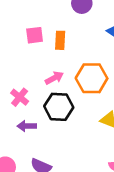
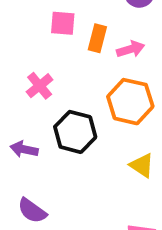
pink arrow: (54, 78) -> (131, 49), moved
pink cross: (20, 97) -> (40, 86), moved

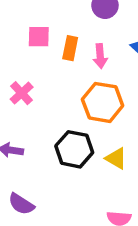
pink arrow: (131, 49) -> (100, 56), turned 105
black hexagon: (75, 132) -> (74, 149), moved

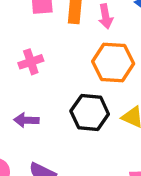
pink cross: (22, 93) -> (31, 62), turned 30

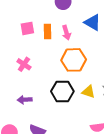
pink cross: (31, 62) -> (24, 64), turned -32

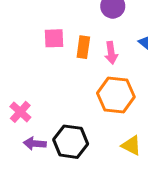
pink cross: (24, 64) -> (20, 112), moved
black hexagon: (62, 91) -> (71, 142), moved

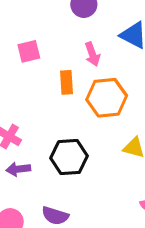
orange rectangle: (83, 47) -> (66, 82), moved
purple arrow: (35, 144) -> (18, 169), moved

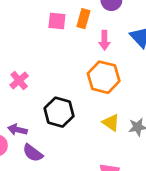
orange rectangle: (66, 82) -> (83, 19), moved
purple arrow: (18, 169) -> (17, 130), moved

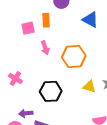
pink arrow: (104, 40) -> (45, 48), moved

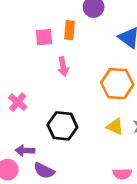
orange hexagon: (74, 57) -> (117, 84), moved

